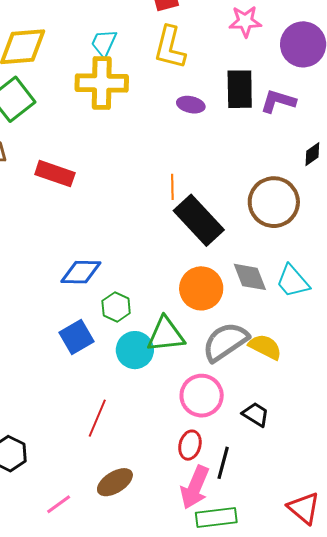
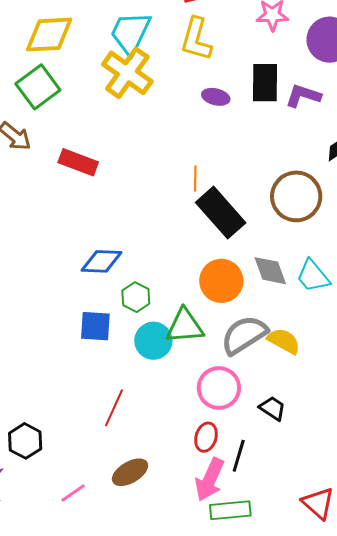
cyan trapezoid: (104, 43) -> (130, 33), size x1.6
yellow cross: (102, 83) -> (127, 73), turned 33
blue square: (76, 337) -> (95, 326), turned 32

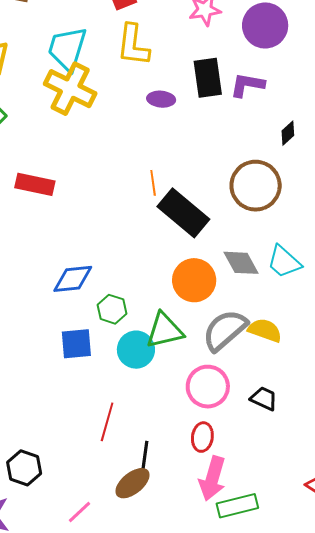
black line: (239, 456) -> (145, 457), moved

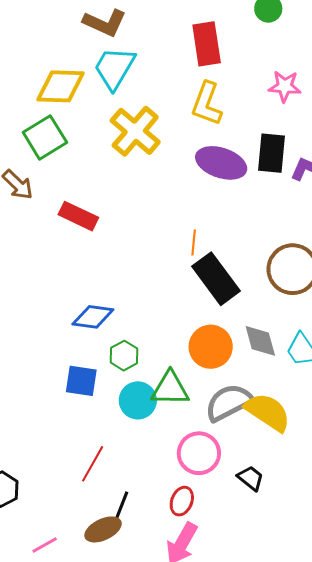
cyan trapezoid: (67, 49) -> (114, 68), moved
purple ellipse: (161, 99) -> (221, 163), size x1.8
yellow semicircle: (265, 330) -> (268, 412), size x1.4

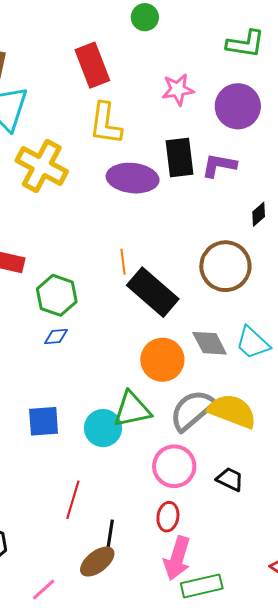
blue diamond: (93, 317) -> (56, 336), moved, size x0.6
green hexagon: (124, 356) -> (57, 295), moved, size x1.4

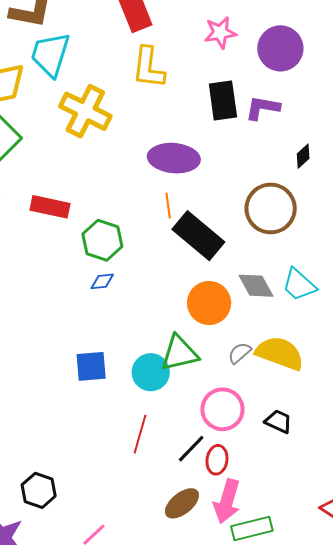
purple ellipse: (133, 178) -> (174, 158), moved
gray semicircle: (192, 410) -> (240, 353), size x0.5
red line: (73, 500) -> (140, 434), moved
black line: (110, 536) -> (191, 449), moved, turned 36
brown ellipse: (97, 562) -> (182, 503), moved

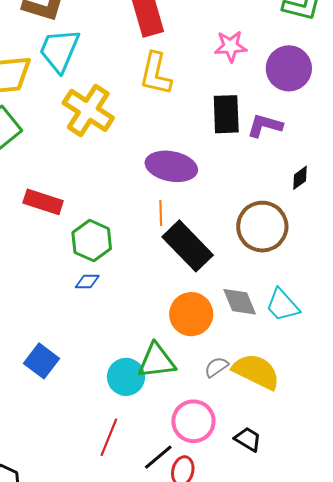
blue square: (91, 366) -> (41, 361), moved, turned 36

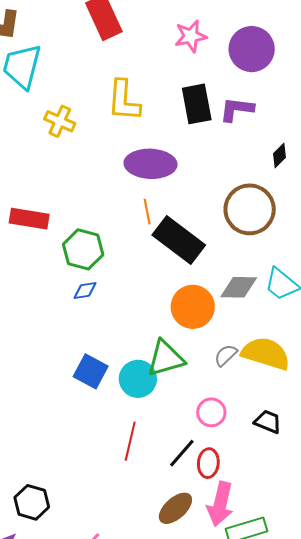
yellow L-shape: (156, 74) -> (124, 101), moved
yellow cross: (88, 110) -> (60, 121), size x0.6
gray diamond: (240, 302) -> (239, 287), turned -57
blue square: (41, 361) -> (91, 371), moved
pink circle: (193, 421) -> (211, 412), size x0.7

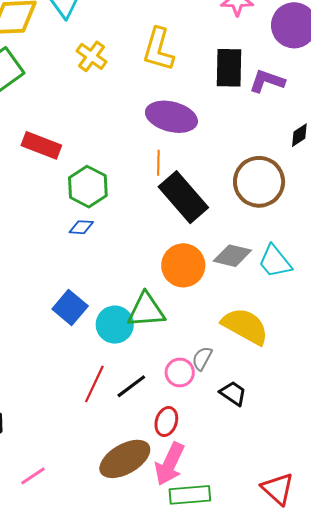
gray semicircle: (226, 355) -> (202, 358), moved, turned -30
black line: (182, 453) -> (131, 386), moved
brown ellipse: (175, 508) -> (125, 459), size x1.4

